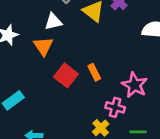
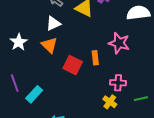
orange rectangle: (94, 72) -> (95, 58), turned 32
pink star: (134, 85) -> (119, 43), moved

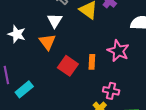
white triangle: (53, 23) -> (55, 21), turned -42
white star: (19, 42) -> (17, 34), turned -30

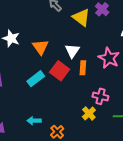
white triangle: (55, 21) -> (72, 51), moved
cyan rectangle: (24, 89) -> (36, 79), moved

